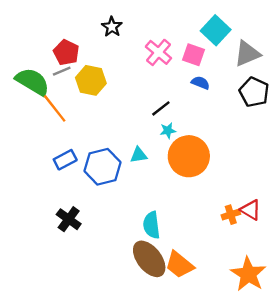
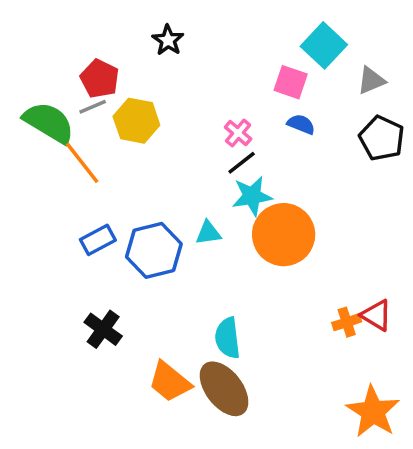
pink cross: (158, 52) -> (238, 133), moved, size x0.7
gray triangle: (247, 54) -> (371, 80), size x0.7
cyan star: (168, 131) -> (252, 196), size x1.6
orange trapezoid: (179, 265) -> (170, 382), moved

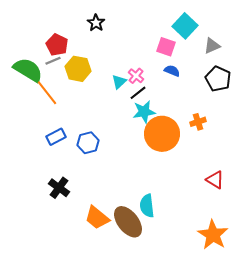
cyan triangle: (208, 233) -> (119, 82), moved, turned -35
blue hexagon: (154, 250) -> (88, 143), size x0.7
orange cross: (347, 322) -> (198, 122), moved
cyan semicircle: (228, 338) -> (147, 206), moved

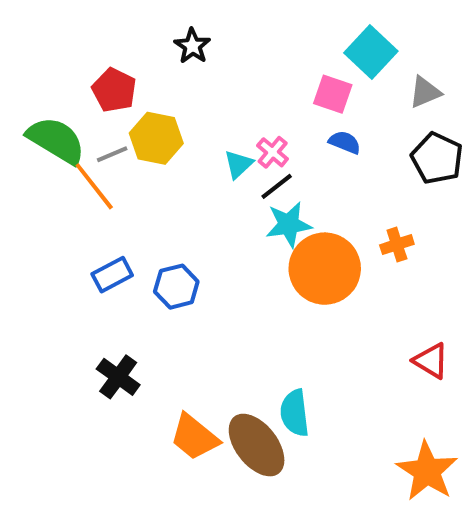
gray line: (53, 61) -> (112, 154), moved

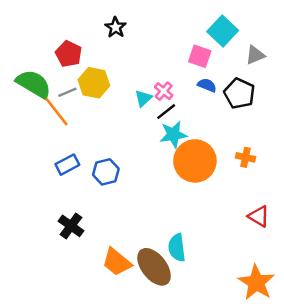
black pentagon: (437, 158) -> (239, 94), moved
orange cross: (397, 245) -> (246, 157), moved, turned 30

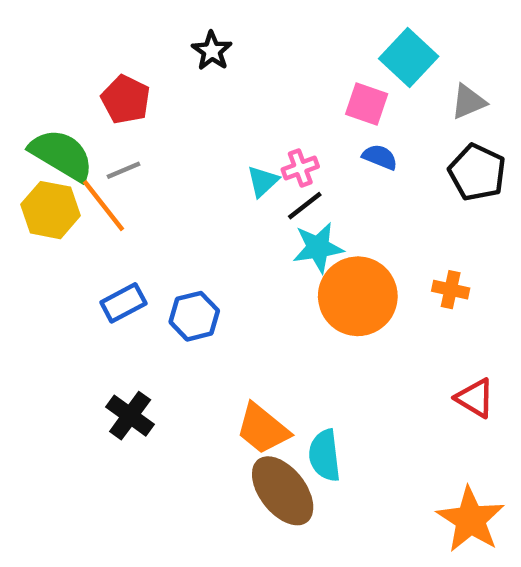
yellow hexagon: (94, 83) -> (50, 210), moved
pink cross: (164, 91) -> (300, 168), turned 30
black pentagon: (239, 94) -> (477, 172), moved
orange trapezoid: (117, 262) -> (263, 429), moved

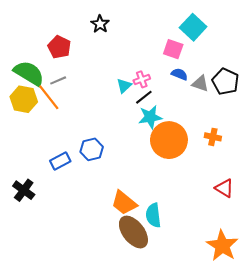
gray triangle: (468, 102) -> (200, 84), moved, turned 42
blue rectangle: (123, 303) -> (60, 161), moved
black cross: (130, 416) -> (24, 190), moved

